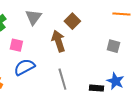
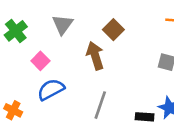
pink square: (16, 45) -> (40, 61), turned 32
gray line: (62, 79) -> (100, 105), turned 35

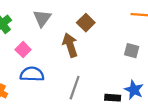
blue semicircle: (51, 89) -> (32, 74), turned 30

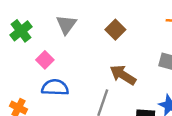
brown arrow: (70, 45) -> (123, 75), moved, turned -40

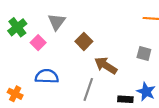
brown square: (115, 30) -> (84, 41), moved
pink square: (45, 60) -> (38, 43), moved

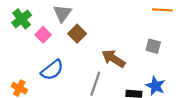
brown square: (84, 41) -> (77, 34), moved
blue semicircle: (47, 76) -> (52, 70), turned 140

